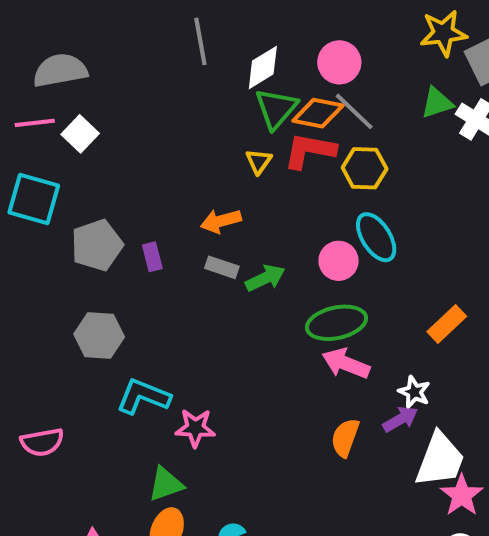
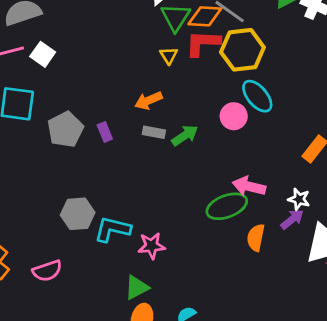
yellow hexagon: (365, 168) -> (242, 50), size x1.4
green ellipse: (336, 323) -> (227, 206), moved
gray hexagon: (99, 336) -> (78, 214), moved

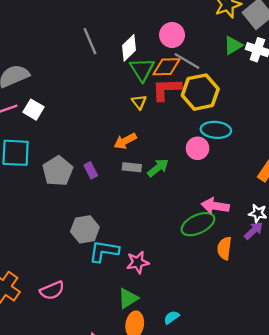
cyan ellipse: (257, 96) -> (216, 130), turned -40
gray hexagon: (78, 214) -> (85, 229), moved

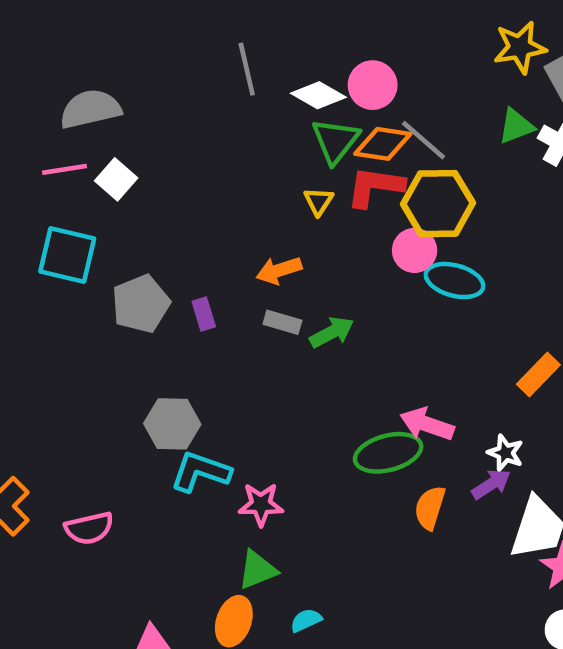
pink circle: (172, 35) -> (373, 85), moved
white diamond: (129, 48) -> (318, 95), turned 64
pink circle: (198, 148) -> (415, 250), moved
green triangle: (128, 298) -> (257, 570), moved

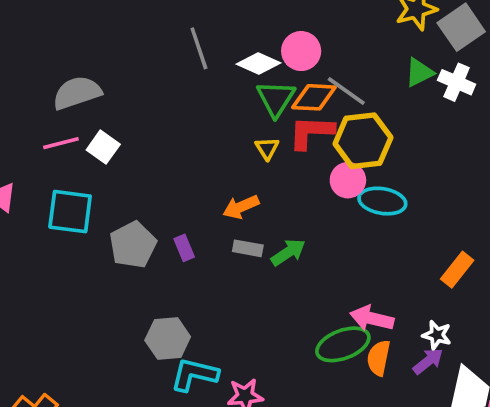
orange semicircle: (430, 508) -> (379, 358), moved

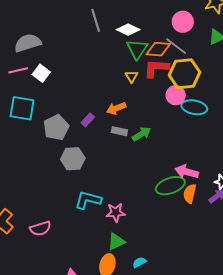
pink circle: (301, 51) -> (183, 22), moved
purple rectangle: (184, 248) -> (88, 120), moved, turned 64
gray hexagon: (168, 338) -> (73, 159), moved

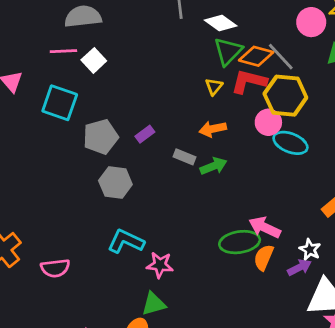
pink circle: (183, 22) -> (311, 22), moved
orange arrow: (116, 108) -> (213, 129), moved

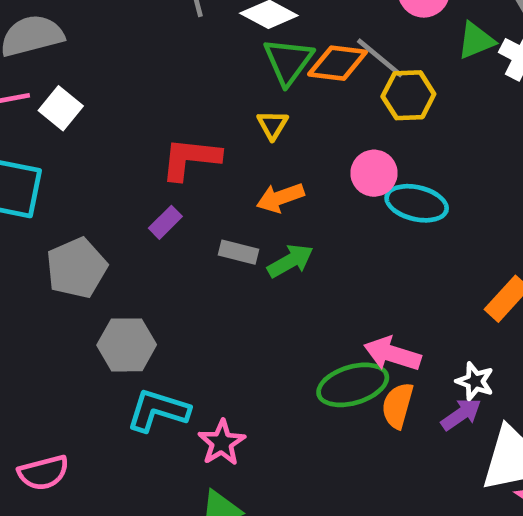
red L-shape: (249, 81) -> (191, 159), moved
yellow hexagon: (285, 96) -> (408, 95), moved, size x0.7
gray pentagon: (101, 137) -> (77, 268), moved
gray hexagon: (115, 182) -> (127, 345), moved
pink star: (160, 265) -> (222, 443), turned -30

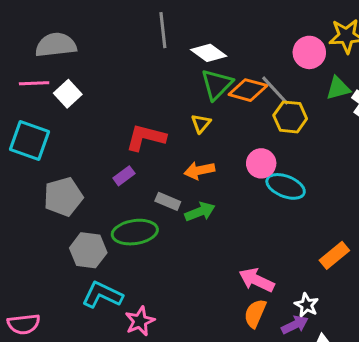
green ellipse: (353, 385) -> (135, 232), moved

